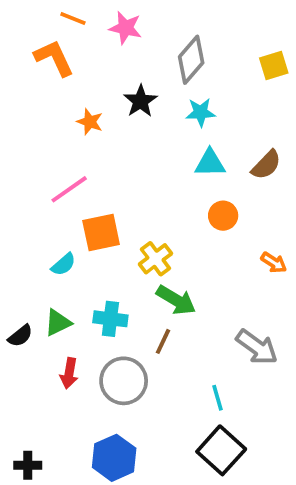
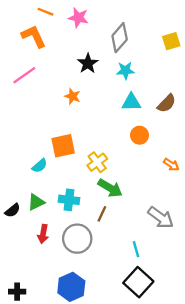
orange star: (90, 122) -> (72, 96), moved
pink line: (69, 189) -> (24, 75), moved

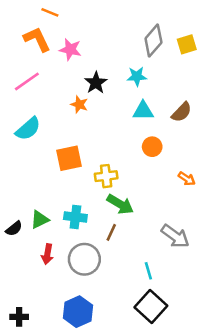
pink star: (78, 18) -> (70, 49), moved
gray diamond: (120, 38) -> (153, 41), moved
black star: (88, 63) -> (96, 83), moved
yellow cross: (97, 162) -> (106, 176), turned 30
cyan semicircle: (40, 166) -> (28, 129), moved, size x1.5

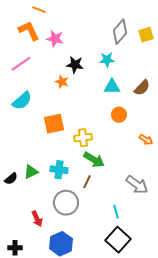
black star: (96, 83) -> (75, 65), turned -30
red arrow: (47, 254) -> (37, 219), moved, turned -35

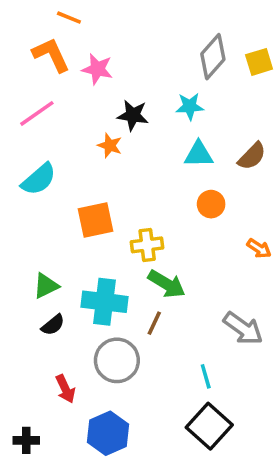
cyan cross: (59, 170) -> (104, 302), size x1.4
green triangle: (31, 172) -> (46, 286), moved
black semicircle: (11, 179) -> (53, 325), moved

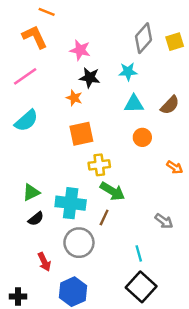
pink star: (97, 69) -> (80, 50), moved
orange square: (96, 220) -> (81, 134), moved
gray arrow: (243, 328) -> (164, 221), size x0.7

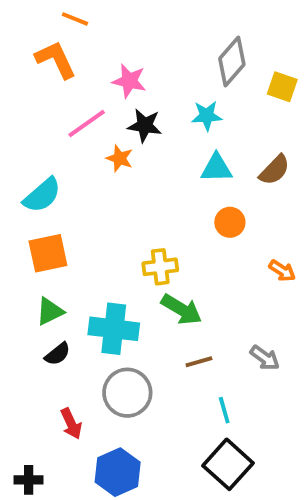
yellow square: (175, 42) -> (282, 87), moved, turned 36
pink line: (25, 76) -> (87, 124), moved
orange square: (81, 134) -> (48, 253), moved
brown line: (104, 218) -> (199, 362), moved, turned 49

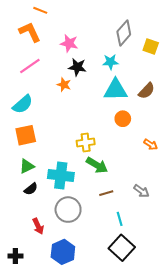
pink line: (87, 124) -> (30, 66), moved
cyan triangle: (216, 168) -> (116, 90), size x1.4

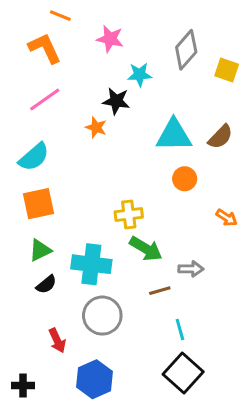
pink star: (69, 43) -> (110, 39), moved
cyan star: (110, 62) -> (140, 75), moved
gray arrow: (141, 191) -> (191, 269), moved, turned -35

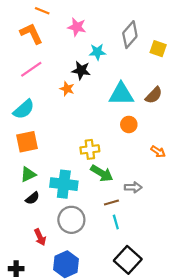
cyan line: (180, 330) -> (116, 222), moved

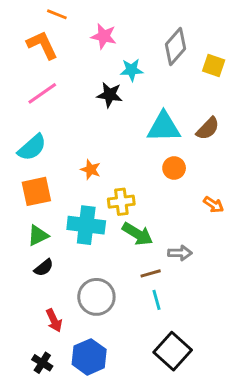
orange star: (67, 89) -> (91, 169), moved
cyan cross: (64, 184) -> (86, 225), moved
black cross: (16, 269) -> (42, 363), moved, turned 32

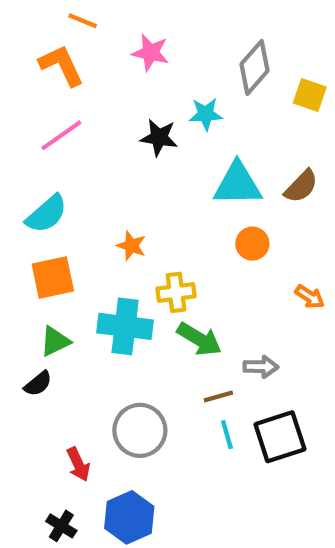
cyan star: (132, 70) -> (206, 114), moved
black semicircle: (44, 268) -> (38, 384), moved
black square: (173, 351) -> (280, 437), moved, turned 30

